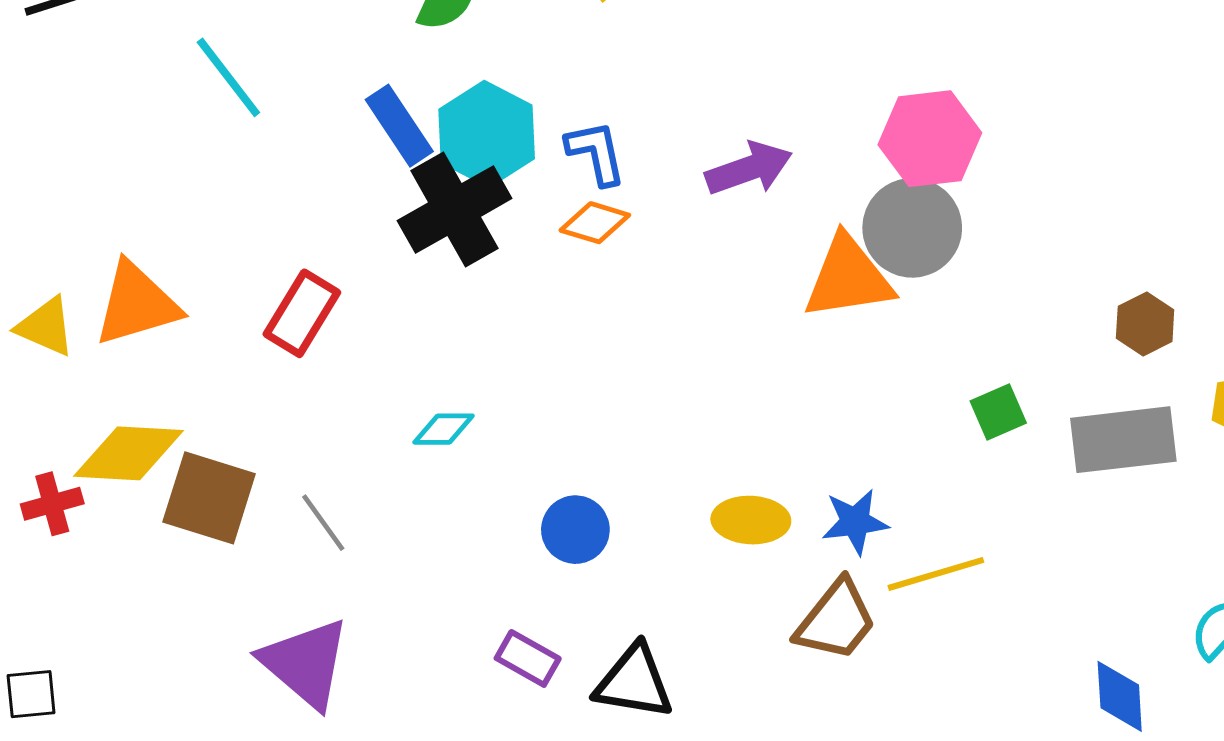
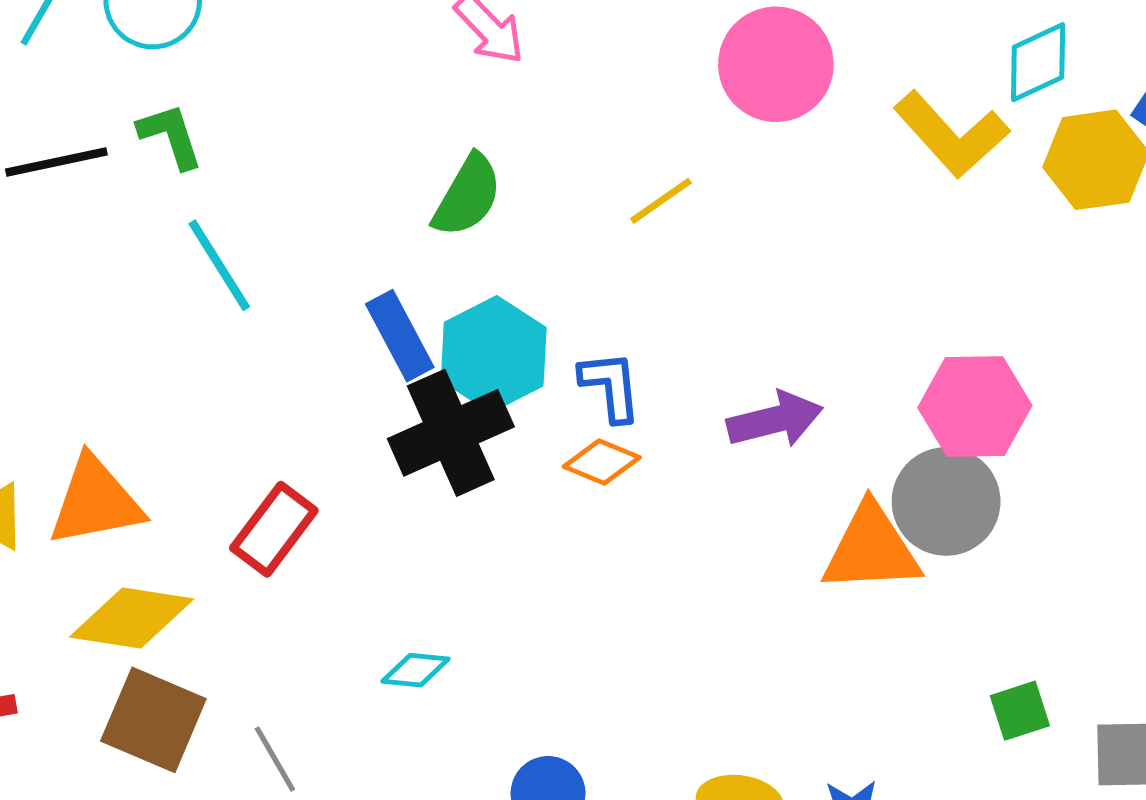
yellow diamond: (129, 453) -> (132, 618), moved

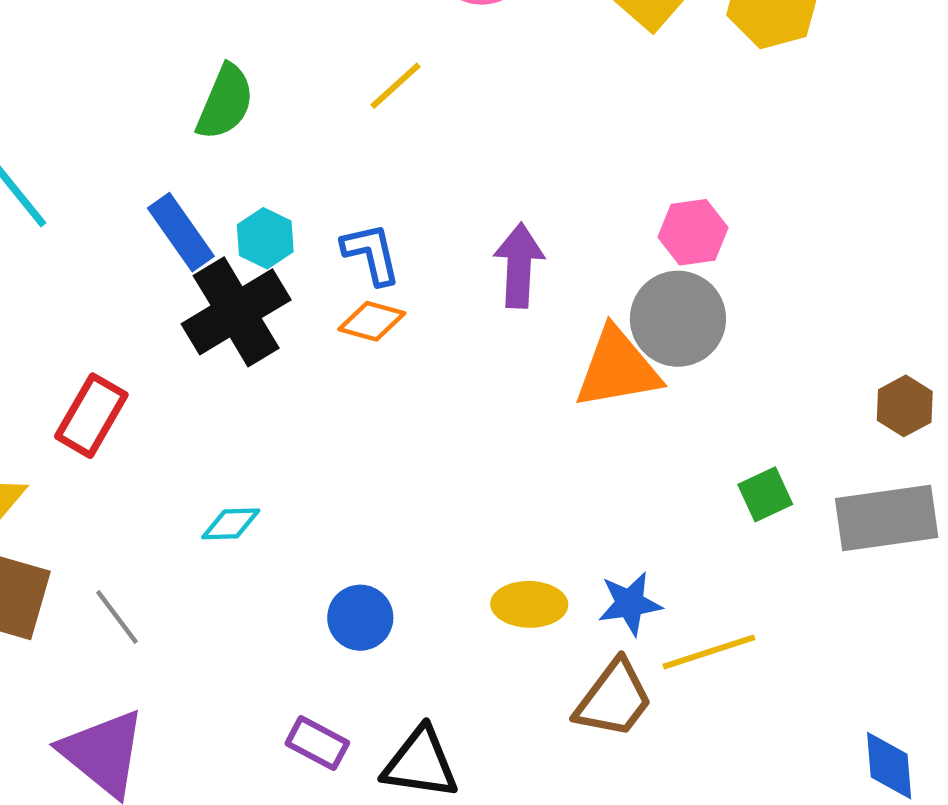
cyan hexagon: (494, 354) -> (265, 238), size x0.6
pink hexagon: (975, 406) -> (693, 232), size x0.7
purple arrow: (775, 420) -> (519, 265), turned -66

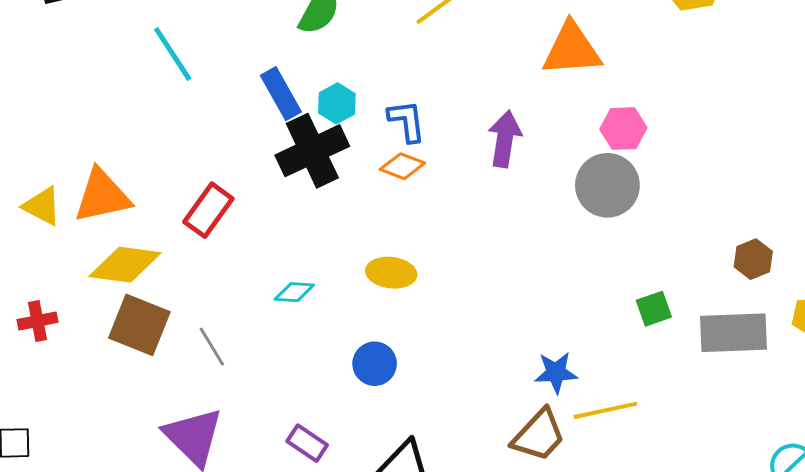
orange triangle: (618, 368) -> (572, 49), moved
yellow ellipse: (529, 604) -> (391, 273), moved
purple rectangle: (317, 743) -> (307, 443), moved

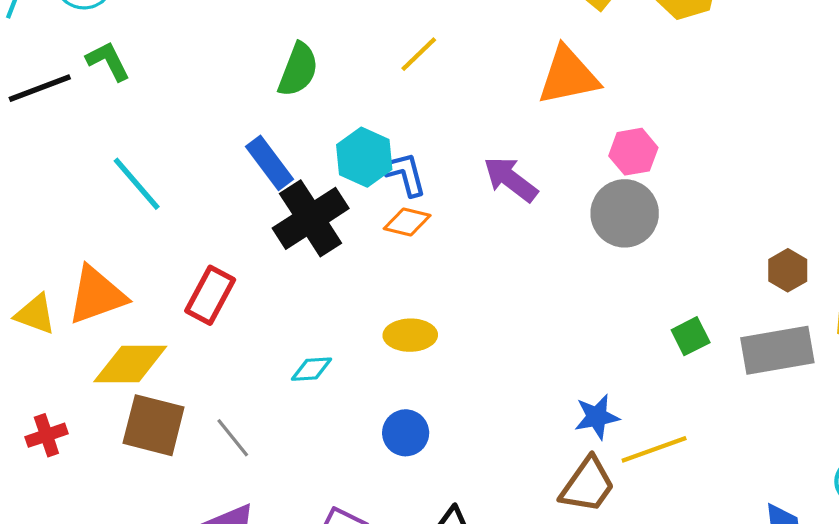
cyan line: (173, 54) -> (137, 184), moved
cyan hexagon: (337, 103) -> (364, 157), moved, size x1.4
purple arrow: (505, 139) -> (511, 179), turned -54

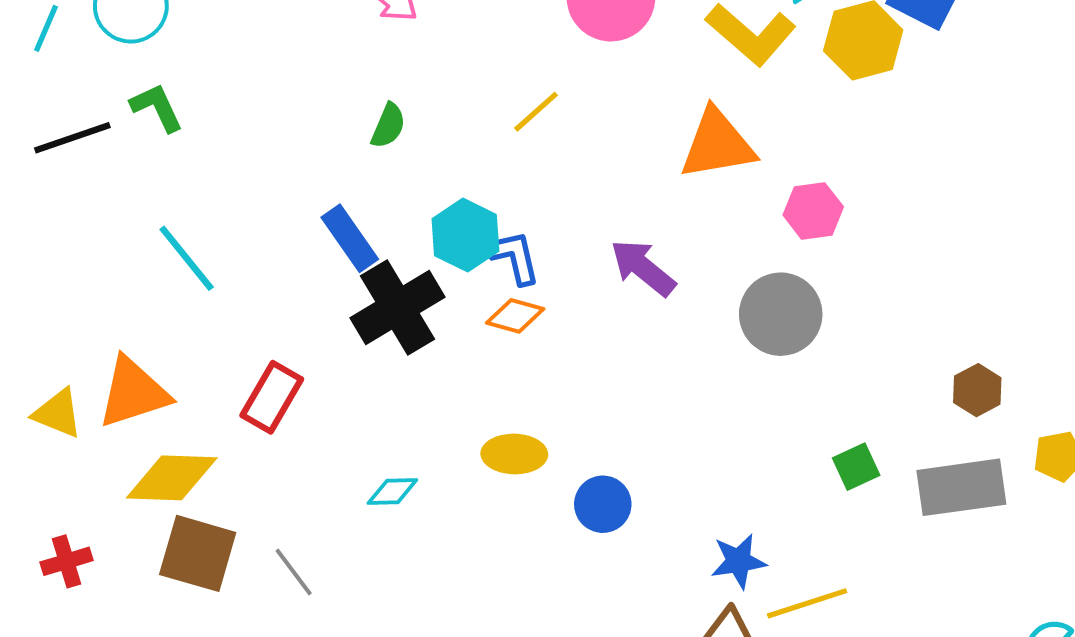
green semicircle: (298, 70) -> (388, 126), size x0.7
pink hexagon: (633, 152) -> (813, 211), moved
blue circle: (406, 433) -> (603, 504), moved

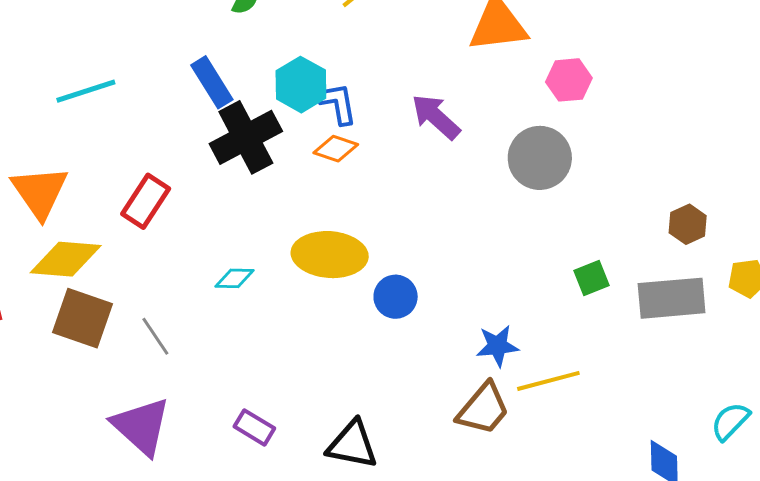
cyan line: (187, 258) -> (86, 91), turned -72
orange triangle: (133, 393) -> (40, 192), turned -50
yellow ellipse: (514, 454) -> (330, 255), size x1.5

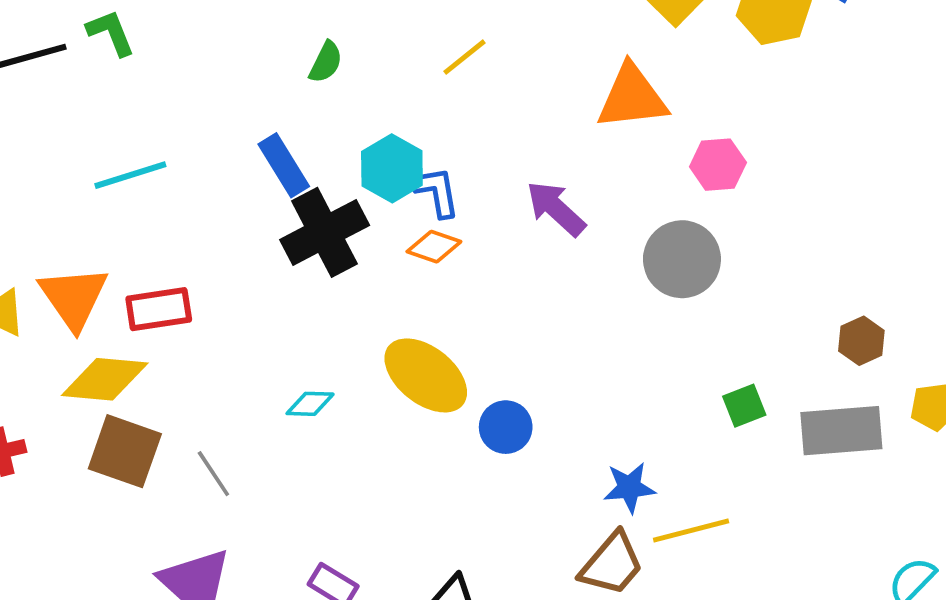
red rectangle: (146, 201) -> (159, 309), moved, turned 48
yellow ellipse: (330, 255) -> (426, 375), turned 34

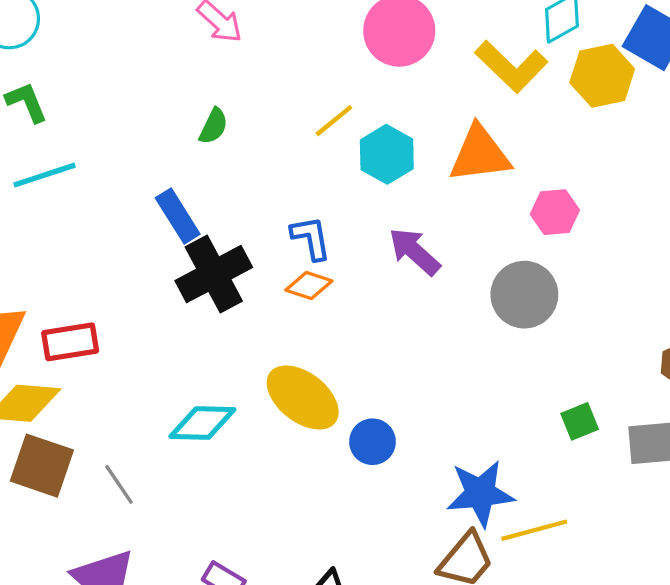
cyan hexagon: (392, 168) -> (387, 154), moved
cyan line: (130, 175) -> (45, 175), moved
cyan diamond: (310, 404) -> (202, 423), size x1.6
blue star: (629, 488) -> (480, 493), size x1.5

